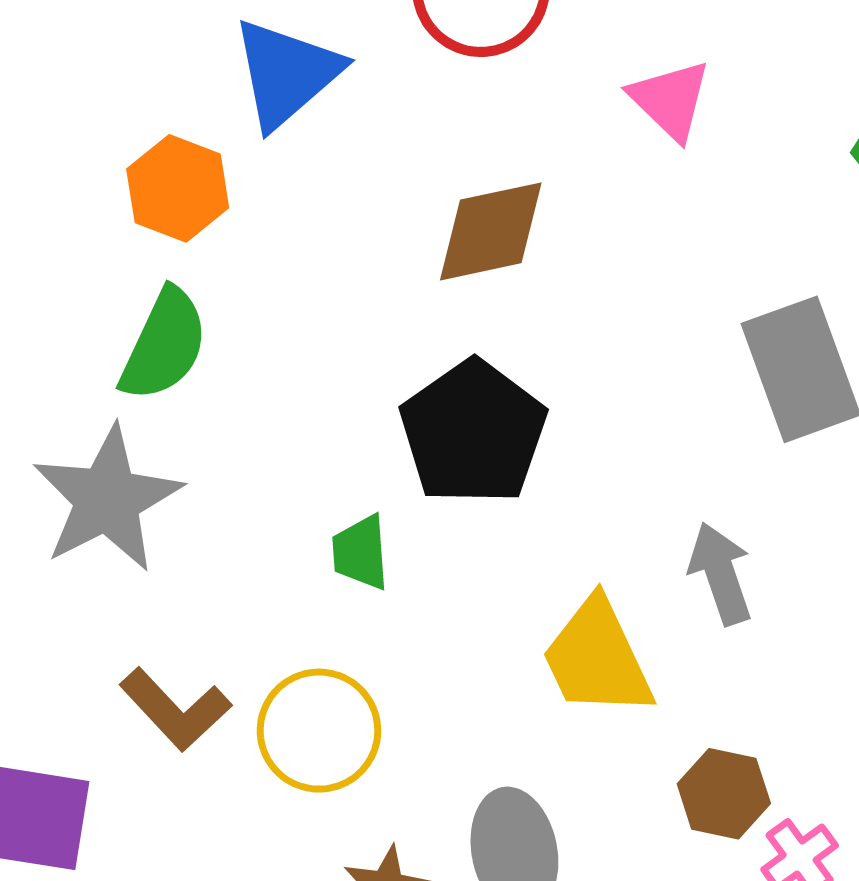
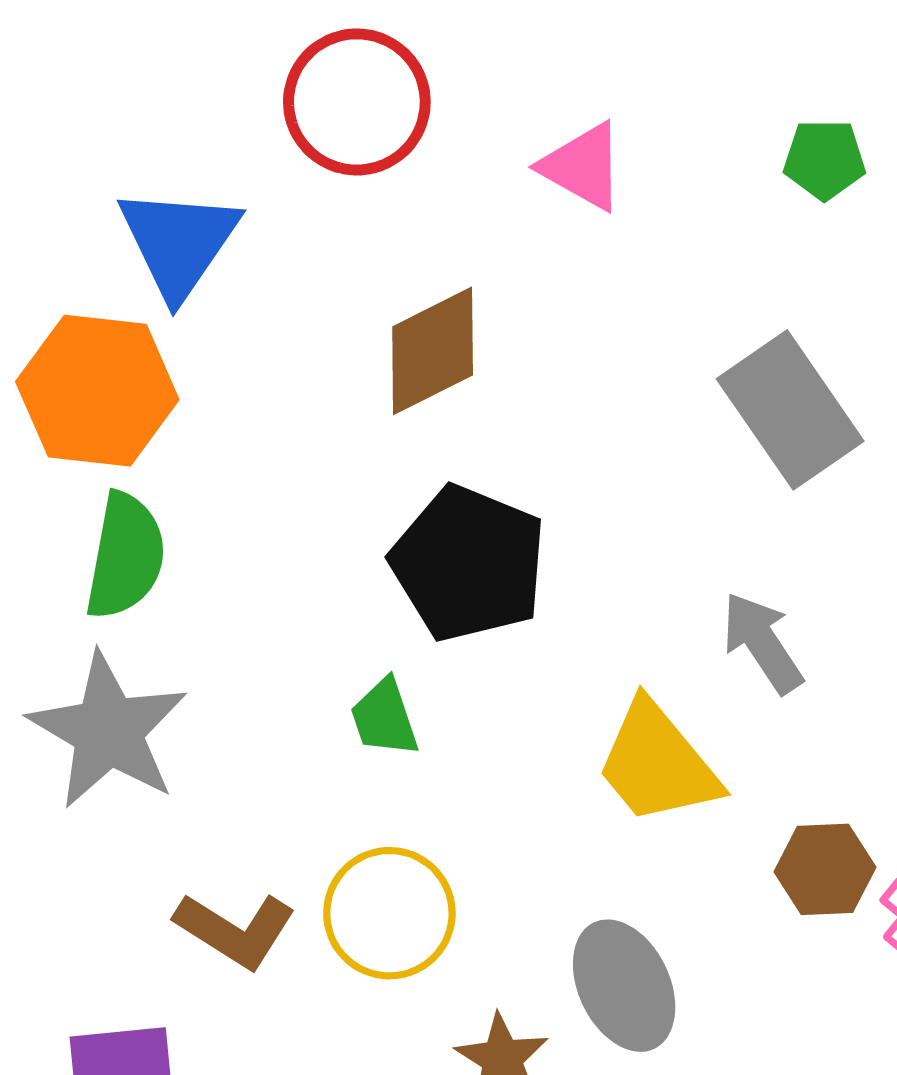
orange hexagon: (178, 188) -> (97, 391), size x1.4

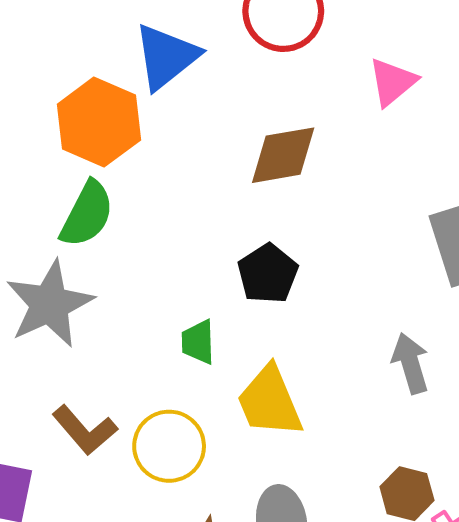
pink triangle: (583, 167) -> (392, 82), turned 34
black pentagon: (469, 563) -> (268, 274), size x0.7
yellow trapezoid: (657, 763) -> (270, 402), moved

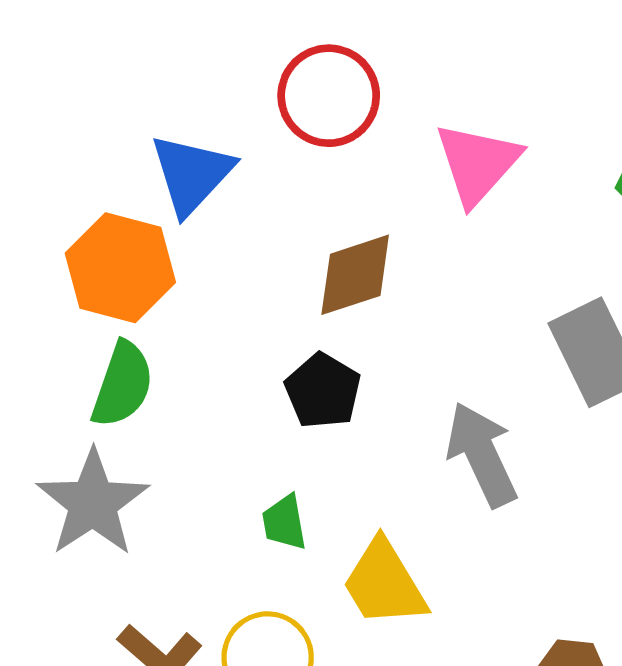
pink triangle: (392, 82) -> (478, 163), size x1.4
black pentagon: (268, 274) -> (323, 391), moved
gray arrow: (410, 363) -> (482, 455), moved, size x1.4

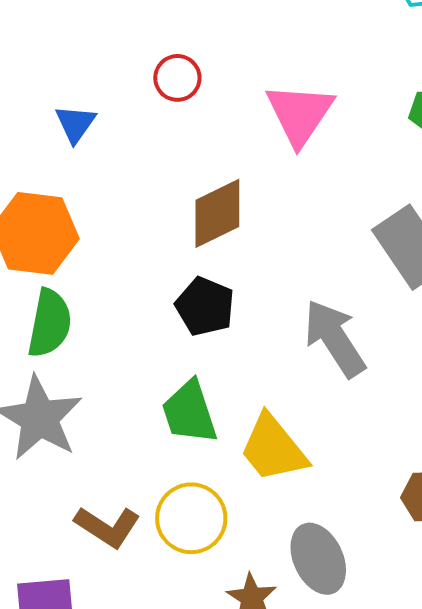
red circle: (329, 96) -> (177, 78), size x0.6
blue triangle: (192, 174) -> (75, 124), moved, size x0.6
green trapezoid: (284, 522) -> (189, 412), size x1.5

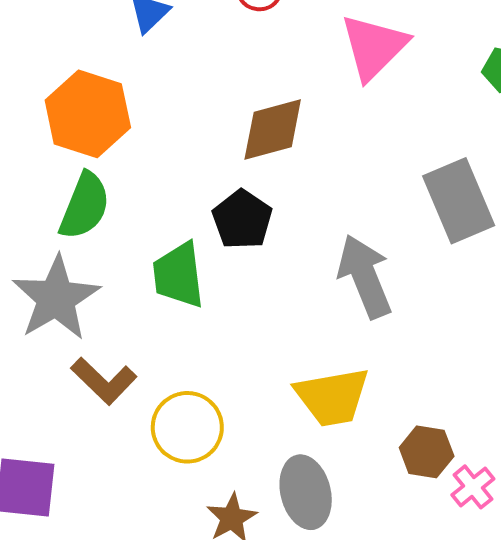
green trapezoid: (189, 412) -> (178, 275), moved
yellow trapezoid: (273, 448) -> (332, 397), moved, turned -72
brown L-shape: (108, 527) -> (104, 381), moved

